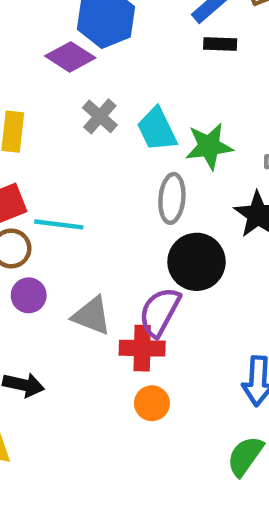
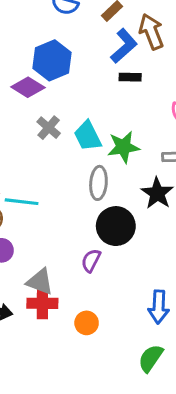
purple semicircle: (160, 312) -> (91, 260), size x0.7
gray triangle: (92, 316) -> (40, 282), moved
red cross: (142, 348) -> (42, 303), moved

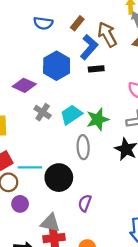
blue hexagon: (52, 60) -> (57, 66), moved
cyan trapezoid: (88, 136) -> (71, 115), turned 90
black circle: (116, 226) -> (59, 178), moved

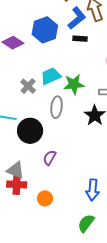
gray cross: (43, 112) -> (28, 86), moved

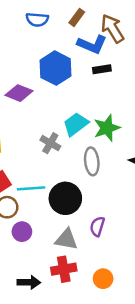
blue L-shape: (77, 18) -> (92, 44), turned 75
gray triangle: (16, 170) -> (66, 239), moved

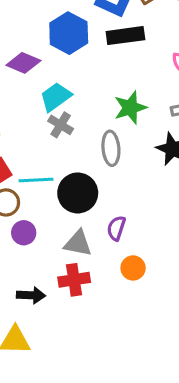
black rectangle: (102, 69) -> (125, 36), size x1.6
cyan trapezoid: (76, 124) -> (56, 97), moved
orange circle: (103, 279) -> (133, 268), moved

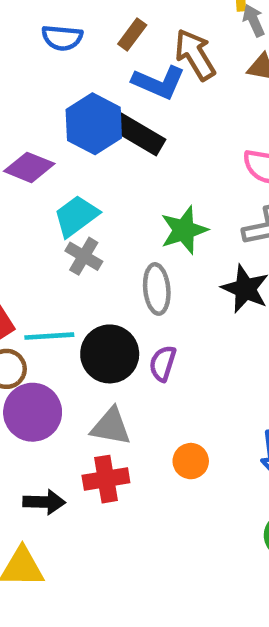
black rectangle: (125, 36) -> (138, 134), moved, turned 39
purple semicircle: (116, 228) -> (163, 363), moved
purple circle: (24, 233) -> (33, 412), size x1.6

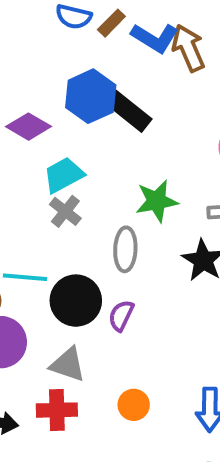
brown rectangle: (132, 35) -> (111, 23), moved
blue L-shape: (159, 82) -> (155, 38), moved

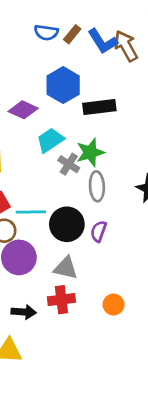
blue L-shape: (155, 38) -> (103, 41), turned 32
black rectangle: (128, 111) -> (99, 107), moved, turned -40
green star: (157, 201) -> (90, 152), moved
gray cross: (65, 211) -> (69, 164), moved
orange circle: (134, 405) -> (114, 305), moved

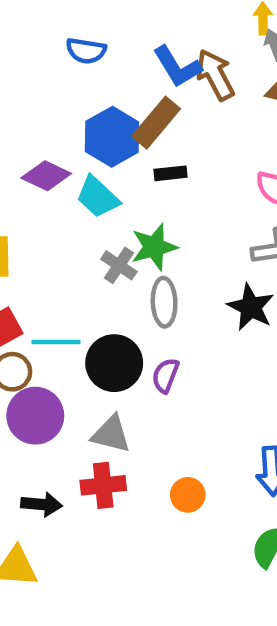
brown rectangle: (72, 34) -> (156, 123), moved, size x1.6
black rectangle: (99, 107) -> (170, 173), size x0.6
cyan trapezoid: (50, 140) -> (98, 197), moved, turned -104

